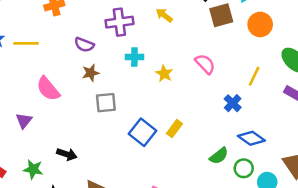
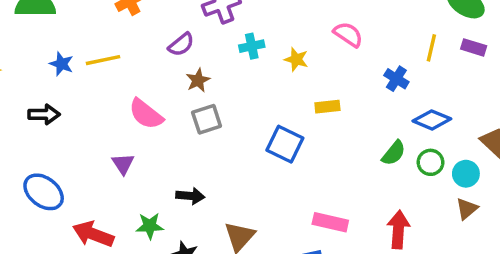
purple semicircle: (84, 45) -> (181, 45), turned -48
yellow line: (254, 76) -> (431, 48), moved
gray square: (106, 103) -> (207, 119), moved
yellow rectangle: (174, 129) -> (327, 107), moved, turned 60

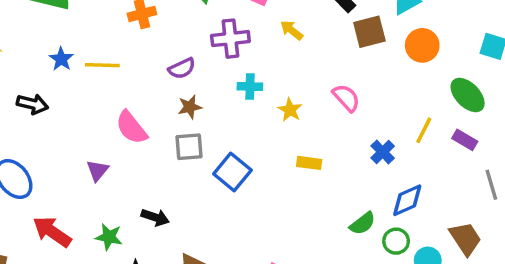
blue diamond: (432, 120) -> (407, 200), turned -60
blue square: (285, 144) -> (232, 172), moved

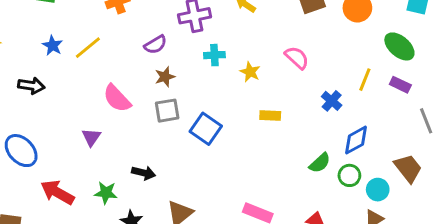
yellow line: (102, 65) -> (88, 48), turned -36

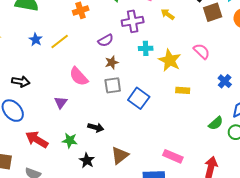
yellow star: (250, 72) -> (170, 60), size x1.6
black arrow: (31, 86) -> (21, 82), moved

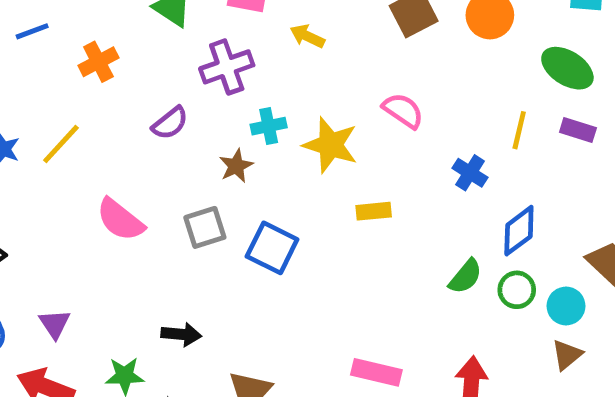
brown star: (112, 62) -> (236, 166), moved
purple triangle: (61, 102) -> (55, 324), moved

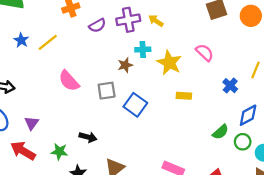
yellow arrow: (307, 36) -> (156, 21), moved
purple semicircle: (170, 123) -> (97, 25), moved

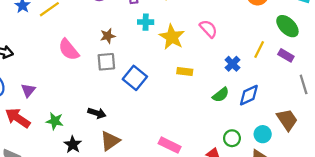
brown star: (125, 65) -> (108, 36), moved
green semicircle: (220, 132) -> (221, 95), moved
black arrow: (88, 137) -> (97, 113), moved
green circle: (243, 142) -> (232, 138), moved

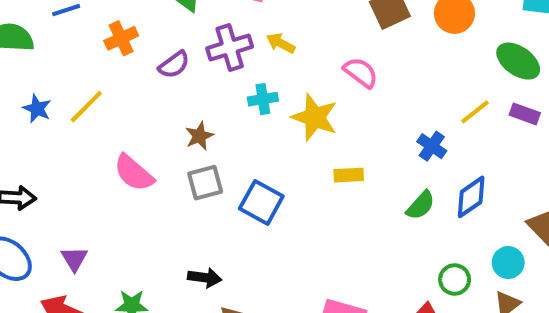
pink semicircle: (208, 29) -> (361, 72), moved
yellow line: (259, 49) -> (475, 112), turned 36

